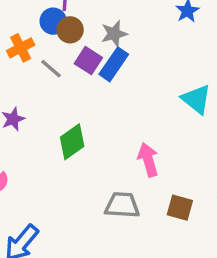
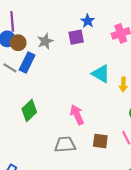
purple square: (88, 61) -> (76, 37), moved, turned -35
blue rectangle: (114, 64) -> (27, 63), moved

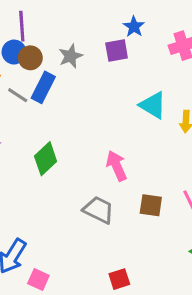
gray trapezoid: (65, 145) -> (99, 210), turned 30

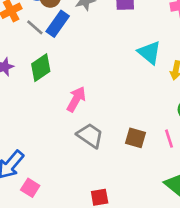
green diamond: (46, 159) -> (41, 68), moved
pink arrow: (117, 166) -> (76, 99), moved, turned 45

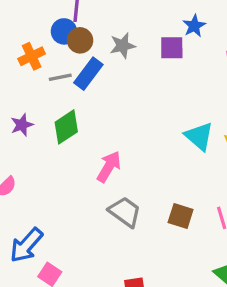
gray line: (35, 27) -> (60, 77), turned -54
cyan triangle: (149, 53) -> (199, 136), moved

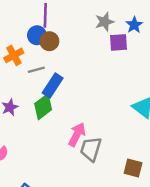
gray star: (123, 46) -> (105, 22), moved
blue rectangle: (88, 74) -> (53, 86), moved
gray trapezoid: (125, 212) -> (91, 149), moved, turned -105

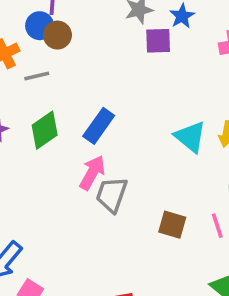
blue rectangle: (53, 86) -> (99, 126), moved

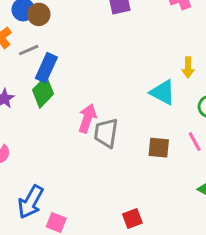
blue rectangle: (99, 126) -> (46, 68), moved
cyan triangle: (190, 137) -> (163, 92), moved

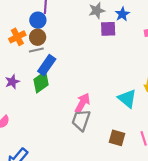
brown circle: (39, 14) -> (38, 37), moved
pink arrow: (87, 118) -> (82, 103), moved

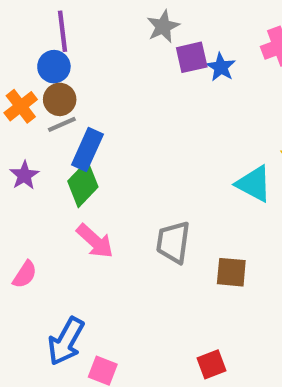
blue star: (122, 14) -> (221, 67), moved
purple star: (12, 82) -> (24, 175), moved
pink arrow: (82, 103) -> (95, 241), moved, turned 114
brown square: (117, 138) -> (231, 272), moved

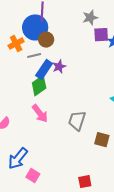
blue circle: (54, 67) -> (35, 27), size x1.6
brown circle: (60, 99) -> (46, 40), moved
purple star: (24, 175) -> (59, 67), moved

